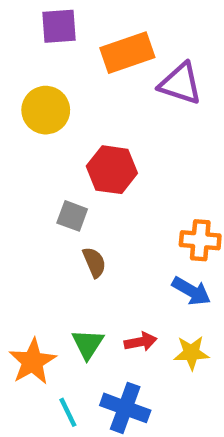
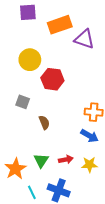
yellow circle: (46, 110) -> (30, 60), moved
gray square: (72, 216) -> (23, 102), moved

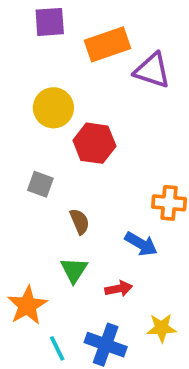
blue arrow: (90, 136) -> (141, 244), moved
green triangle: (41, 160) -> (74, 270), moved
yellow star: (90, 165) -> (162, 328), moved

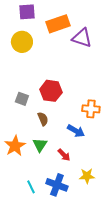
yellow circle: (53, 108) -> (22, 42), moved
red hexagon: (94, 143) -> (51, 91), moved
red arrow: (119, 289) -> (64, 155), turned 56
orange star: (27, 305) -> (15, 146), moved

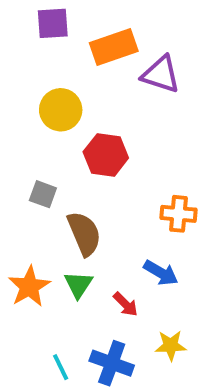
yellow circle: (22, 42) -> (61, 110), moved
red hexagon: (51, 91) -> (106, 155), moved
brown semicircle: (43, 119) -> (84, 234), size x1.6
blue arrow: (76, 131) -> (161, 273), moved

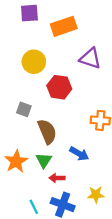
purple triangle: (161, 74) -> (90, 58), moved
blue arrow: (161, 273) -> (79, 154), moved
red arrow: (125, 304) -> (57, 178), moved, turned 136

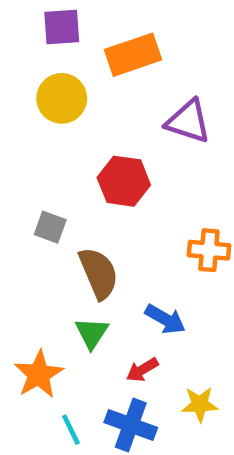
yellow circle: (34, 62) -> (62, 98), moved
orange star: (16, 161) -> (39, 374), moved
red arrow: (57, 178) -> (142, 370), moved, turned -32

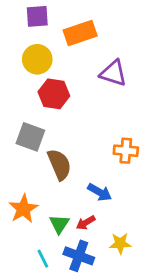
red hexagon: (124, 181) -> (54, 94), moved
gray square: (50, 227) -> (30, 137), size x1.5
green triangle: (92, 333) -> (59, 224), moved
orange star: (39, 374) -> (23, 209), moved

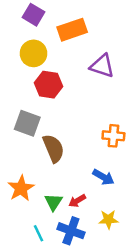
purple square: (37, 16) -> (33, 15), turned 35
blue arrow: (100, 192) -> (103, 177), moved

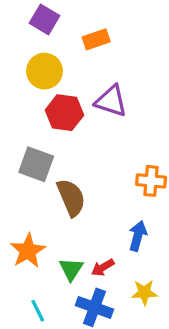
orange rectangle: (72, 30) -> (96, 39), size x0.7
purple triangle: (102, 66) -> (111, 101), moved
blue arrow: (103, 177) -> (138, 236), turned -105
cyan line: (38, 233) -> (38, 311), moved

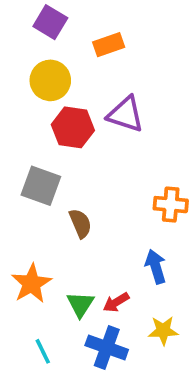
brown semicircle: (71, 198) -> (80, 223), size x0.7
blue arrow: (138, 236) -> (156, 267), turned -32

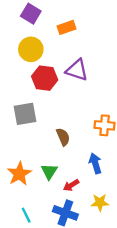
gray square: (41, 186) -> (25, 114), turned -30
brown semicircle: (80, 223) -> (63, 137), moved
green triangle: (80, 304) -> (49, 171), moved

